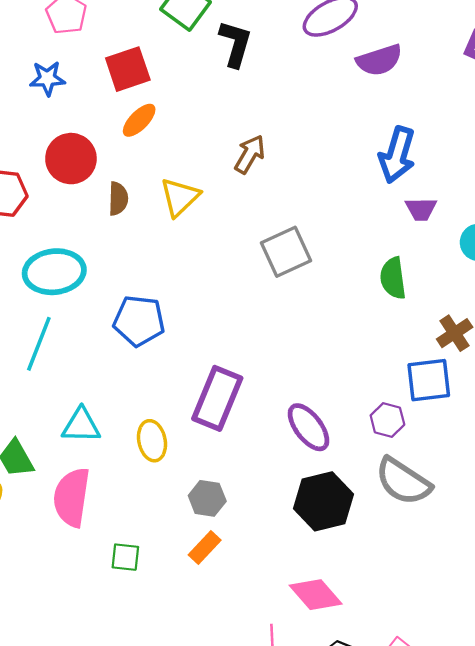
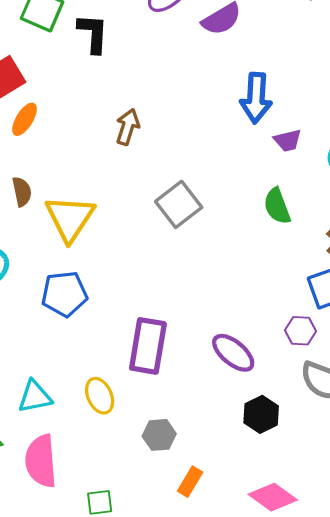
yellow triangle: (180, 197) -> (70, 218), moved, size x1.4
black hexagon: (324, 501) -> (261, 414), size x0.7
orange rectangle: (205, 548) -> (190, 482), moved

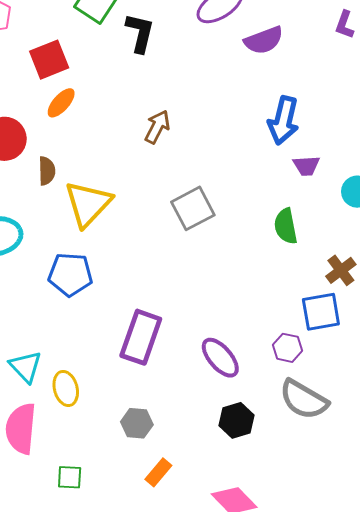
yellow ellipse: (100, 396) -> (66, 388), moved
cyan triangle: (35, 397) -> (26, 367), turned 48

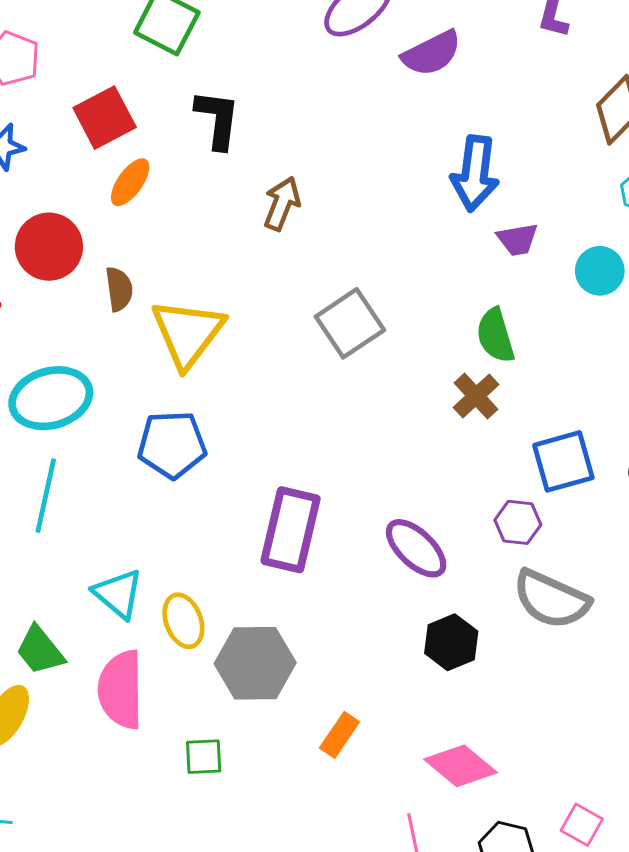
black L-shape: (140, 33) -> (217, 119), moved
brown cross: (341, 270) -> (476, 396), moved
gray hexagon: (137, 423) -> (255, 663), moved, size x1.6

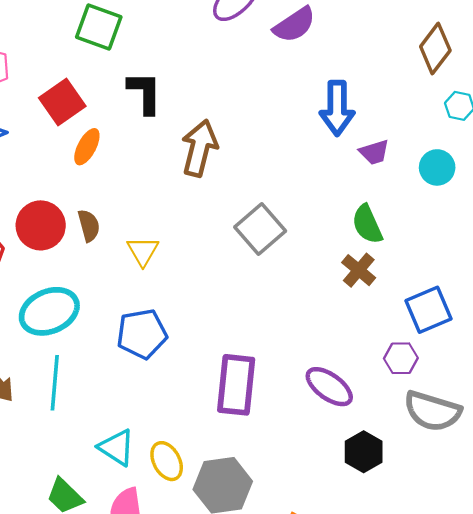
brown arrow: (282, 204) -> (199, 148), size x1.4
red circle: (49, 247) -> (41, 225), moved
yellow triangle: (188, 333) -> (143, 251), size x0.6

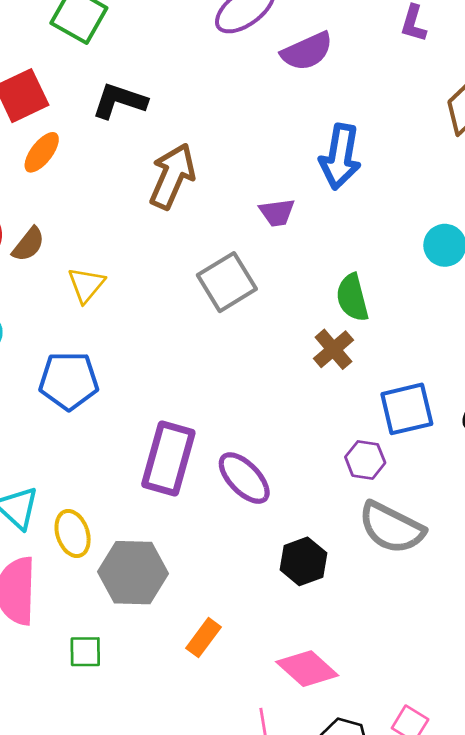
black L-shape: (145, 93) -> (119, 101), turned -81
purple trapezoid: (374, 152) -> (277, 212), moved
brown semicircle: (89, 226) -> (28, 244), turned 44
purple ellipse: (329, 387) -> (244, 478), moved

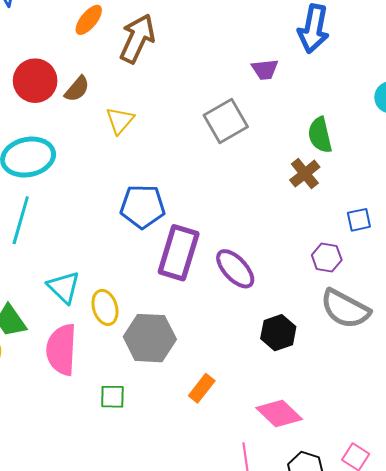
brown arrow: (172, 176) -> (137, 39), moved
blue pentagon: (69, 381) -> (143, 206), moved
blue square: (407, 409) -> (359, 220), size x0.6

